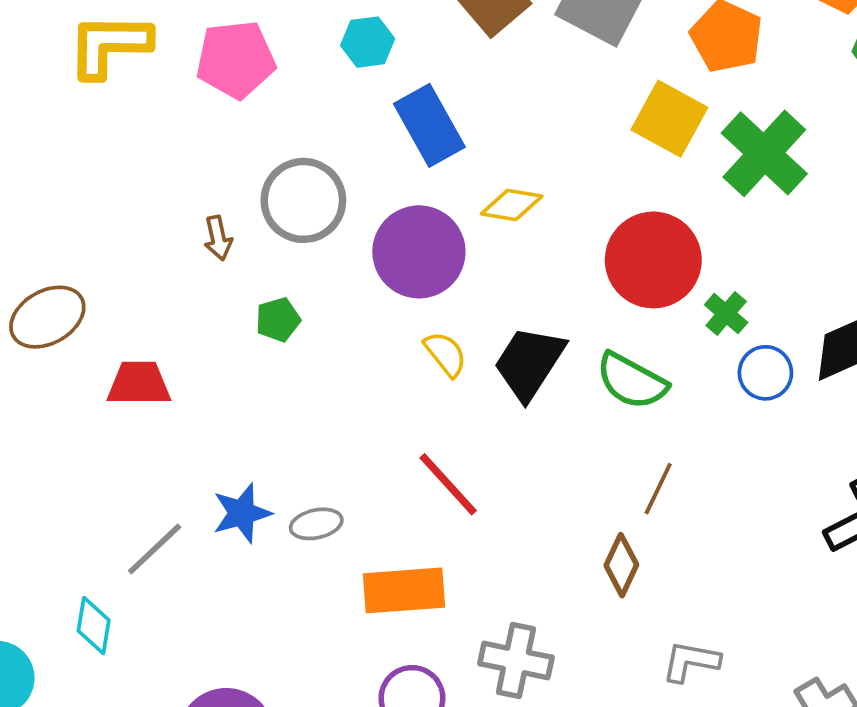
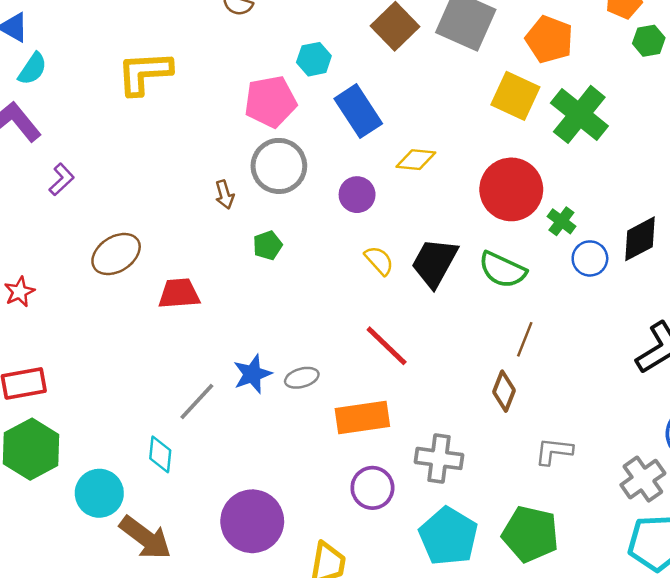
pink pentagon: (236, 59) -> (270, 102), moved
purple circle: (419, 252) -> (357, 195), size x0.6

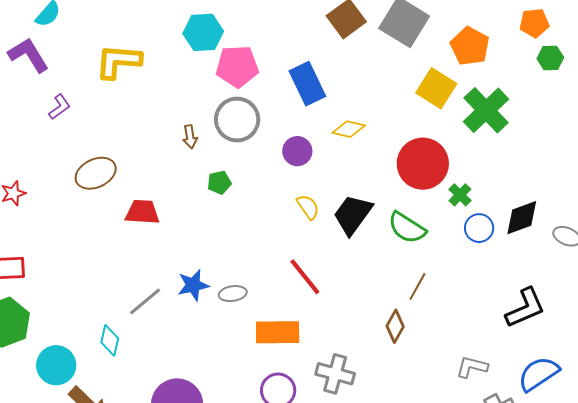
cyan hexagon: (314, 59) -> (203, 32), moved, size x1.4
yellow L-shape: (144, 73) -> (118, 61), moved
gray L-shape: (554, 451) -> (472, 367), moved

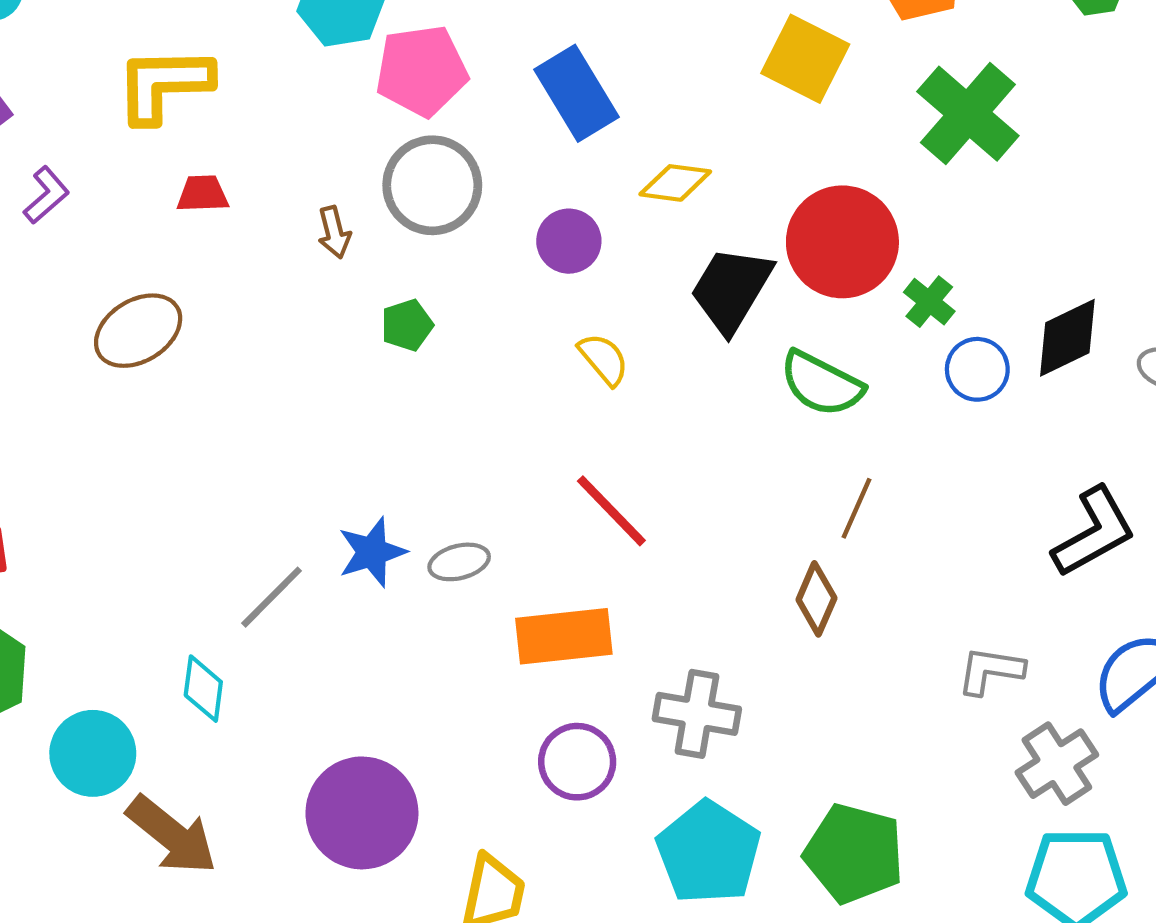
yellow square: (436, 88) -> (805, 59), moved
red trapezoid: (142, 212) -> (203, 194), moved, size x0.7
black trapezoid: (353, 215) -> (731, 289), moved

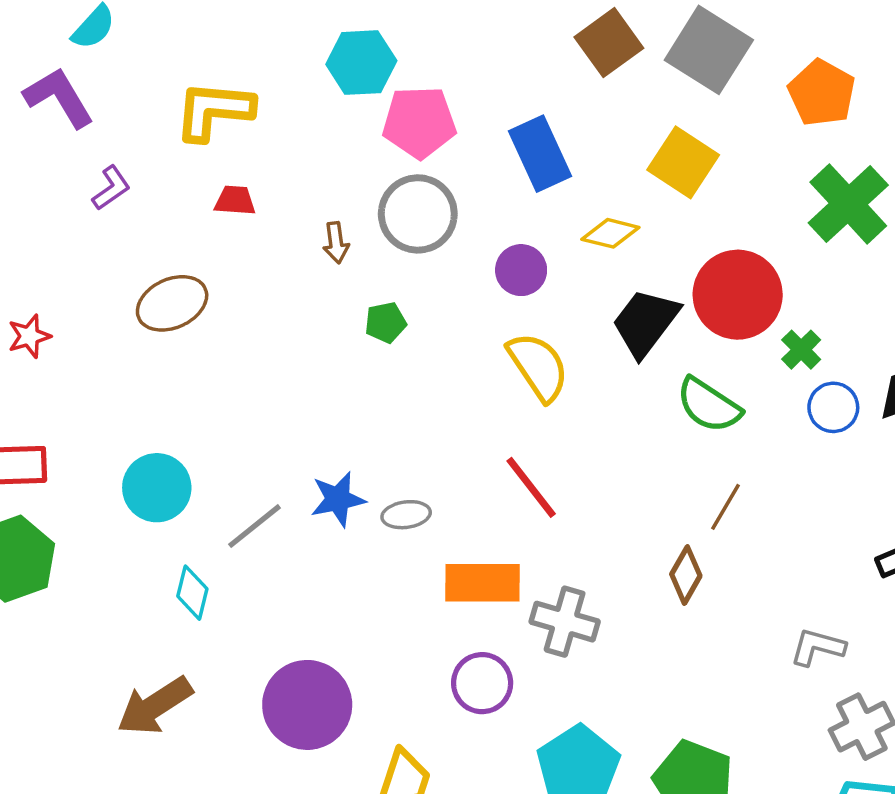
yellow square: (805, 59) -> (683, 162), moved
yellow semicircle: (604, 359) -> (538, 367), size x1.6
gray cross: (697, 714) -> (565, 622), moved
cyan circle: (93, 753) -> (157, 488), moved
brown arrow: (172, 835) -> (155, 706), turned 102

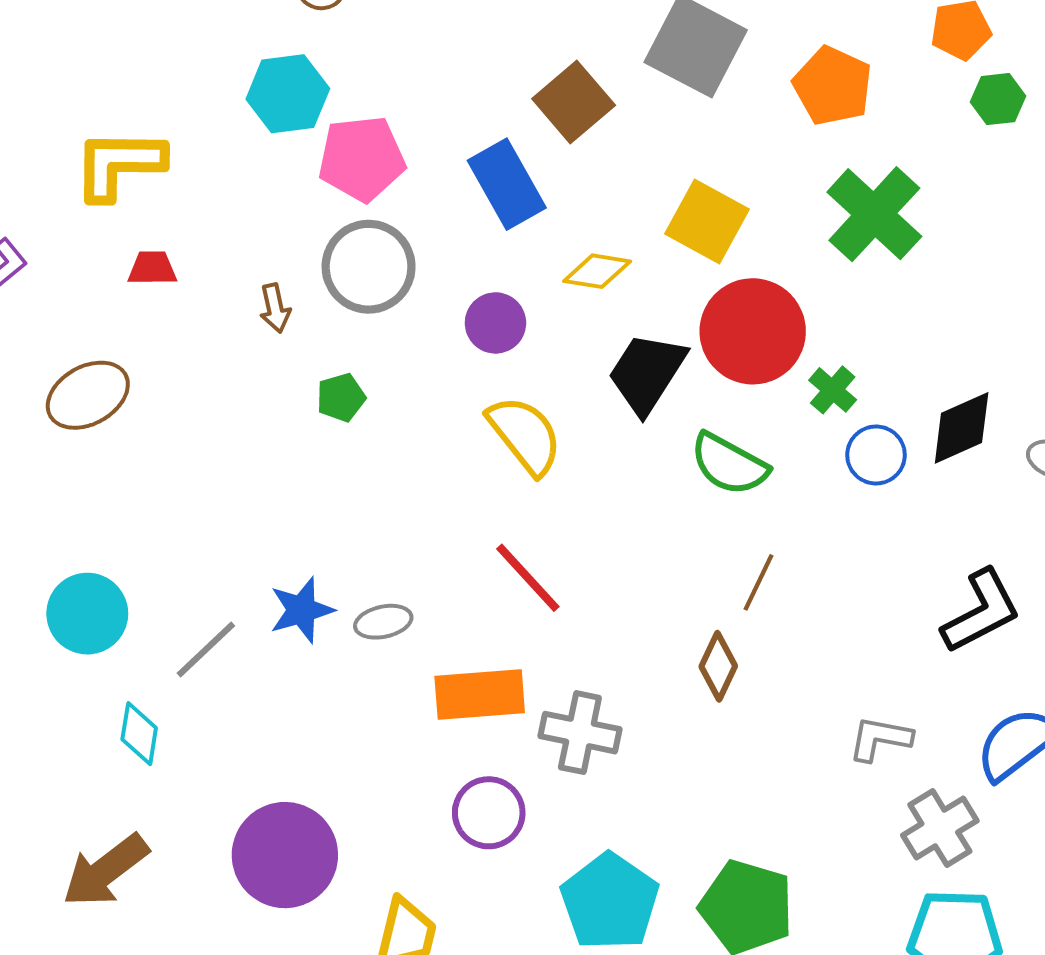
brown square: (609, 43) -> (574, 102), moved
yellow square: (683, 162) -> (707, 221), moved

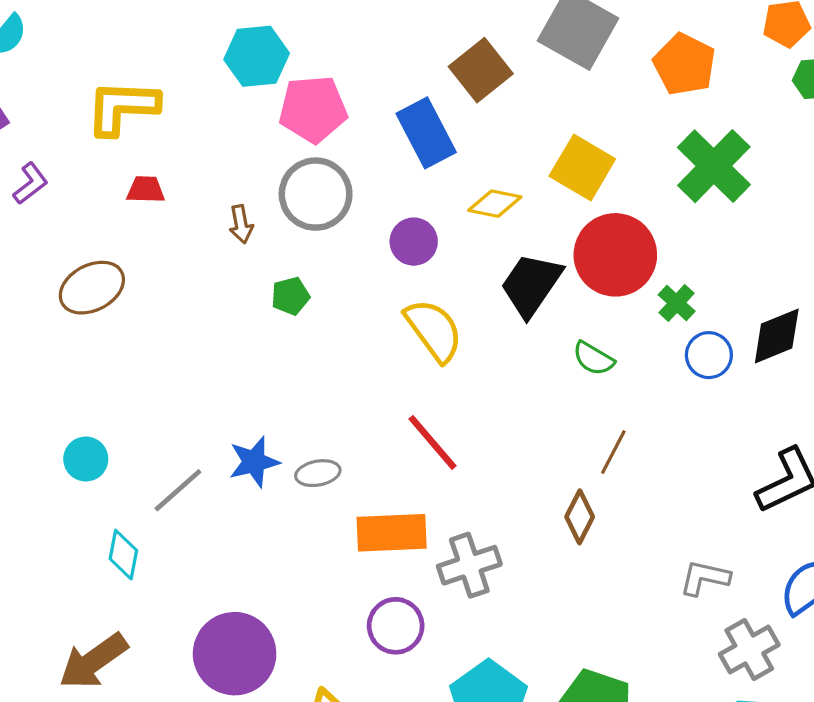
green semicircle: (729, 464) -> (593, 358), size x0.7
cyan circle: (87, 614) -> (86, 459), size x0.7
gray cross: (580, 733) -> (469, 565), turned -32

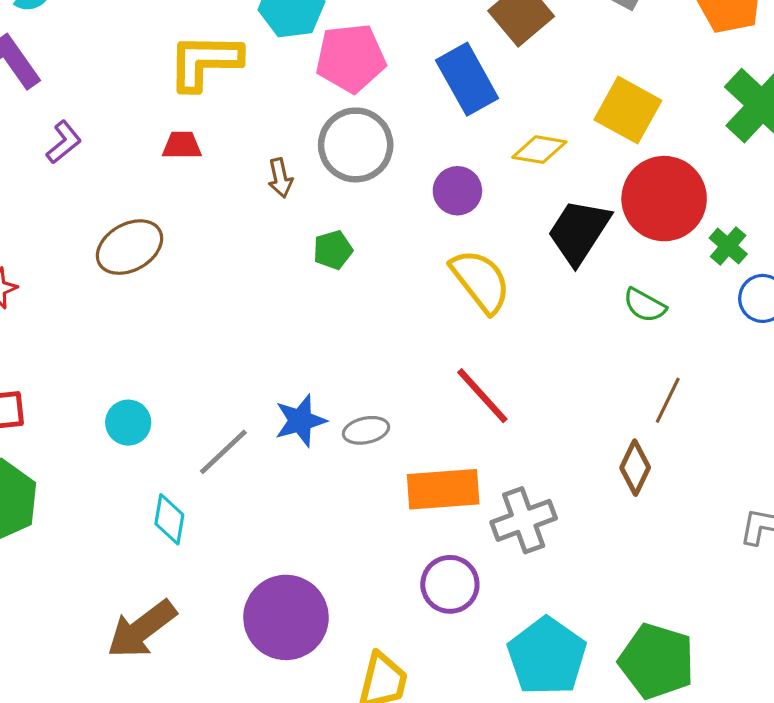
yellow L-shape: (122, 107) -> (205, 62), moved

